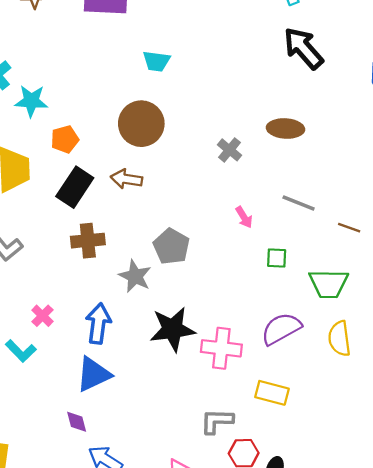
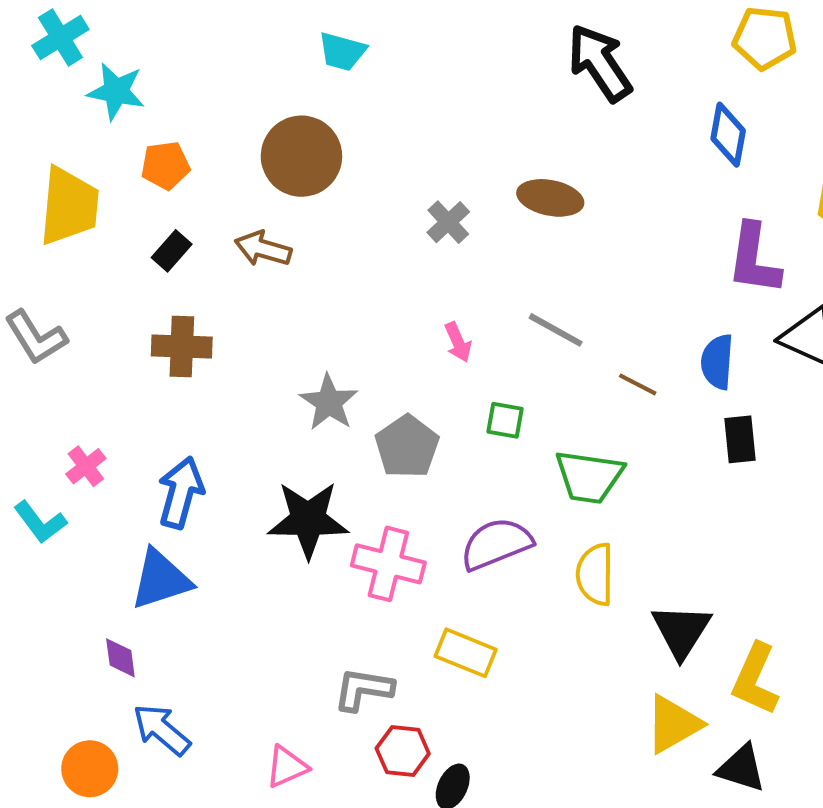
black rectangle: (75, 187) -> (172, 251), size x0.6
gray pentagon: (171, 246) -> (407, 447), moved
gray star: (135, 276) -> (329, 402), moved

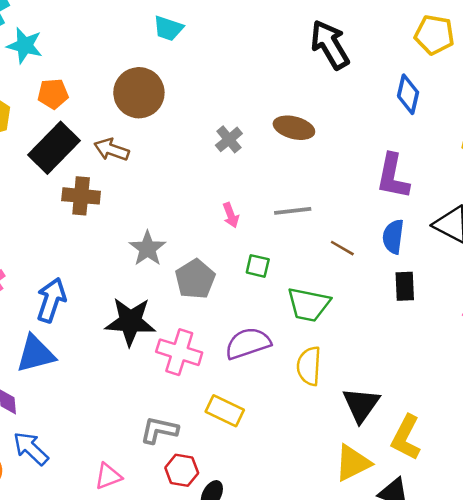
black rectangle: (172, 251) -> (54, 148), size x2.0
purple L-shape: (754, 259) -> (393, 176), moved
gray line: (556, 330) -> (293, 211), turned -39
brown cross: (182, 346) -> (81, 196), moved

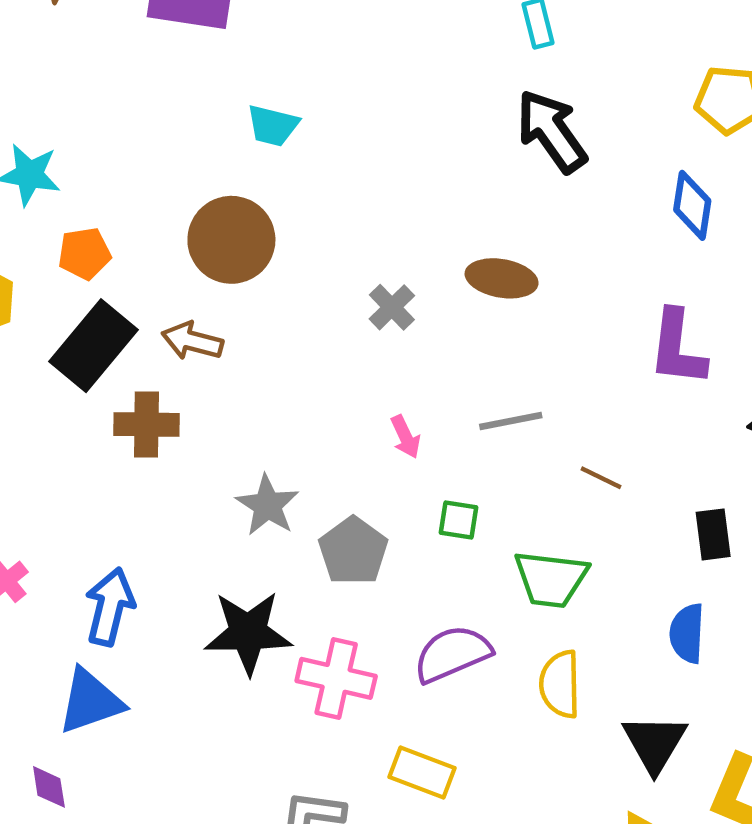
blue semicircle: (393, 237) -> (687, 633), moved

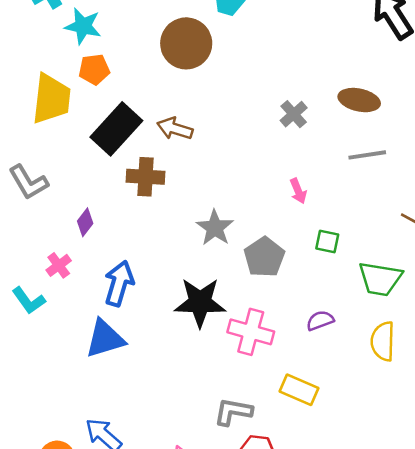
brown circle: (231, 240) -> (186, 43), moved
orange pentagon: (84, 253) -> (94, 69), moved
gray line: (511, 421) -> (367, 155), moved
purple semicircle: (452, 654) -> (320, 320), size x0.6
purple diamond: (49, 787) -> (85, 222), moved, turned 44

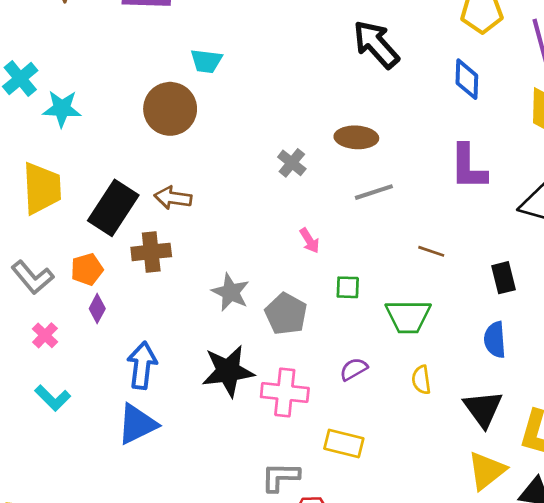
orange pentagon: (94, 69) -> (87, 269), moved
pink cross: (59, 265) -> (45, 335), moved
yellow semicircle: (383, 341) -> (421, 380), size x0.7

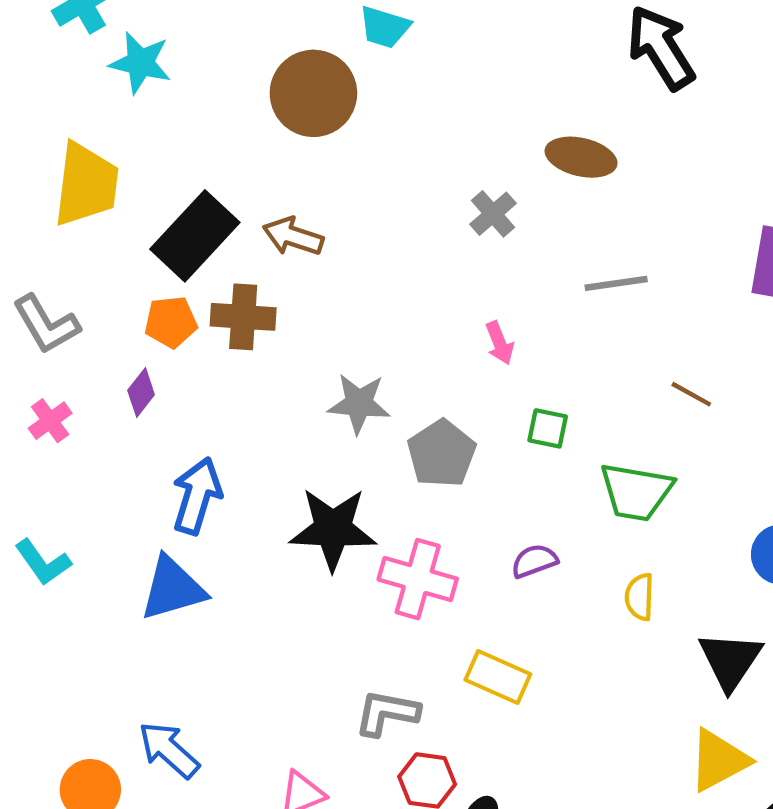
brown ellipse: (356, 137) -> (581, 157), moved
orange pentagon: (87, 269) -> (171, 322), moved
gray star: (231, 292) -> (359, 404), turned -30
cyan L-shape: (53, 398) -> (43, 562), moved

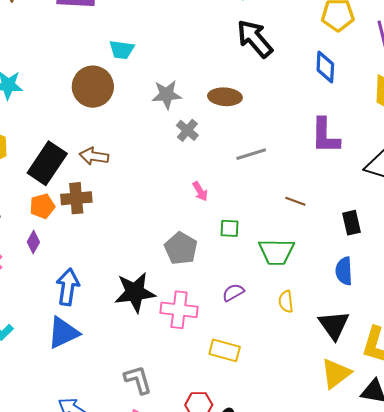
gray star: (359, 404) -> (167, 95), moved
gray L-shape: (387, 713) -> (138, 380), moved, turned 72

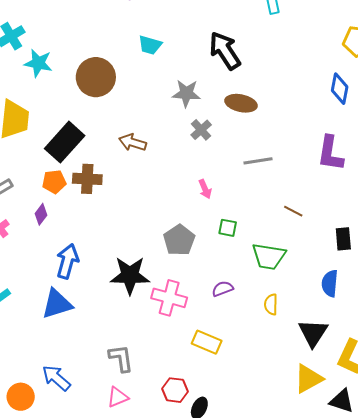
black arrow: (255, 39) -> (225, 51), moved
brown circle: (93, 87) -> (96, 77), moved
brown arrow: (94, 156) -> (133, 142), moved

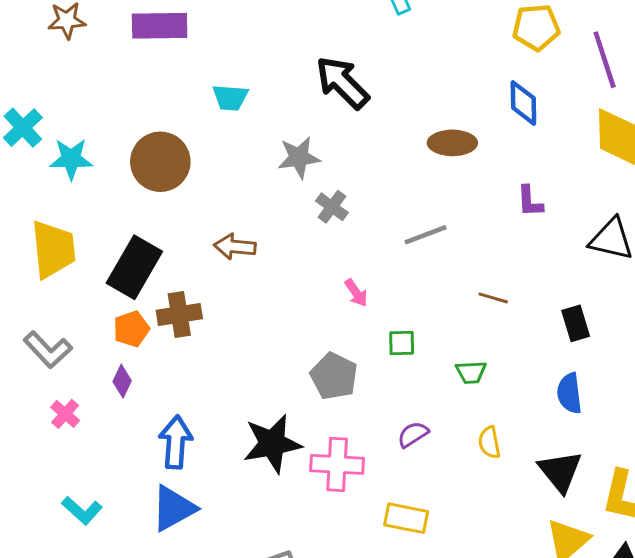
brown ellipse: (241, 103) -> (452, 143), moved
purple L-shape: (330, 153) -> (530, 201), size x0.6
green trapezoid: (269, 256) -> (471, 372), size x0.6

